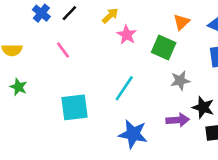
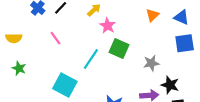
green square: (164, 47) -> (119, 49), moved
cyan line: (124, 88) -> (91, 59), moved
cyan square: (74, 107) -> (65, 85), turned 35

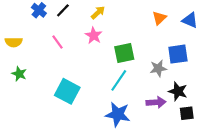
pink star: (108, 26) -> (94, 35), moved
blue square: (185, 43) -> (178, 54), moved
green square: (119, 49) -> (124, 53), turned -36
cyan line: (91, 59) -> (119, 80), moved

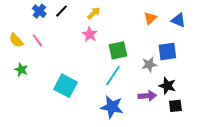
yellow semicircle: (14, 42) -> (16, 40), turned 49
pink line: (57, 42) -> (37, 40), moved

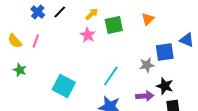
blue triangle: (178, 20) -> (187, 40), moved
pink line: (37, 40) -> (36, 41), turned 56
green square: (118, 50) -> (114, 25), moved

